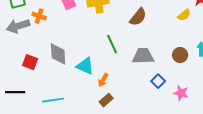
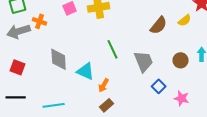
brown semicircle: (138, 17) -> (159, 25), moved
gray trapezoid: (143, 56) -> (144, 61), turned 70
red square: (30, 62) -> (18, 67), moved

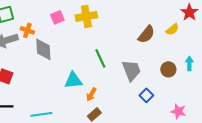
gray diamond: (59, 59) -> (43, 49), moved
cyan triangle: (86, 71) -> (73, 80), turned -30
pink star: (182, 98) -> (178, 111), moved

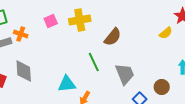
brown semicircle: (146, 34) -> (113, 37), moved
gray diamond: (43, 49) -> (24, 71), moved
brown circle: (168, 69) -> (162, 87), moved

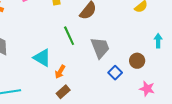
cyan triangle: (67, 84) -> (42, 58), turned 36

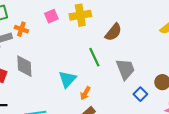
cyan triangle: (42, 58) -> (67, 79), turned 42

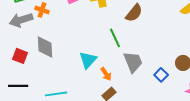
gray trapezoid: (125, 69) -> (133, 62), moved
orange arrow: (85, 93) -> (106, 74), turned -64

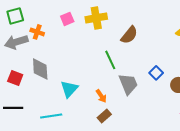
cyan triangle: (88, 60) -> (69, 89), moved
blue square: (161, 75) -> (156, 73), moved

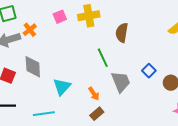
orange cross: (37, 32) -> (30, 30), turned 32
brown semicircle: (129, 35) -> (122, 33), turned 150

